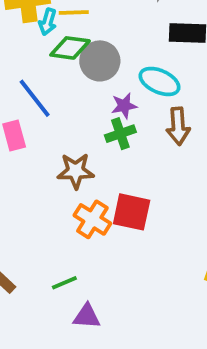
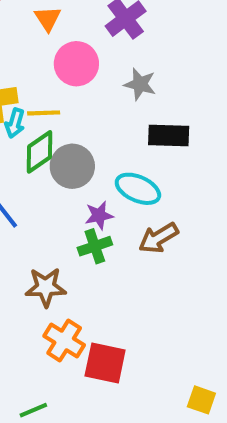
green diamond: (70, 48) -> (40, 152), turned -42
brown arrow: (178, 126) -> (158, 238), turned 63
red square: (132, 212) -> (105, 363), moved

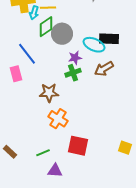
black rectangle: (169, 135) -> (109, 39), moved
red square: (105, 363) -> (78, 146), moved

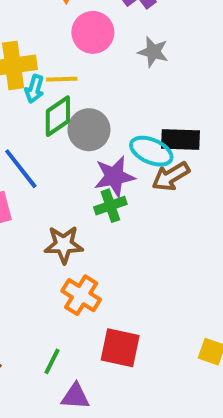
purple star: (75, 58) -> (114, 176), size x1.5
brown arrow: (104, 69) -> (171, 176), moved
green line: (43, 153) -> (52, 361), turned -40

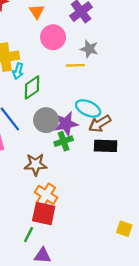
yellow line: (62, 79) -> (75, 65), moved
gray circle: (89, 130) -> (46, 120), moved
black rectangle: (180, 139) -> (106, 146), moved
red square: (120, 348) -> (44, 214), moved

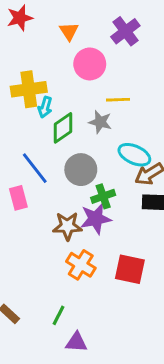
gray star: (89, 49) -> (100, 122), moved
purple star: (66, 124) -> (96, 219), moved
red square: (44, 214) -> (130, 269), moved

